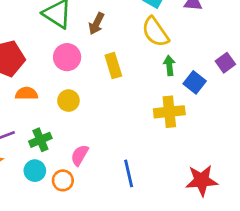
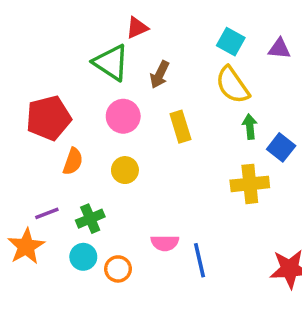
orange semicircle: (26, 94) -> (73, 161), turned 110
pink semicircle: (80, 155) -> (165, 243), moved, turned -120

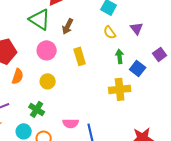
purple triangle: (279, 49) -> (137, 28), moved, turned 48
yellow semicircle: (232, 85) -> (110, 32), size x0.6
green cross: (90, 219) -> (37, 109), moved, turned -35

